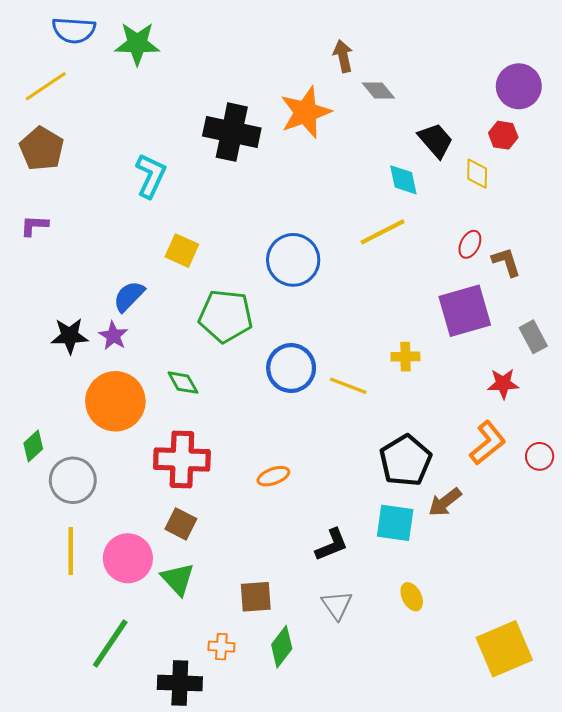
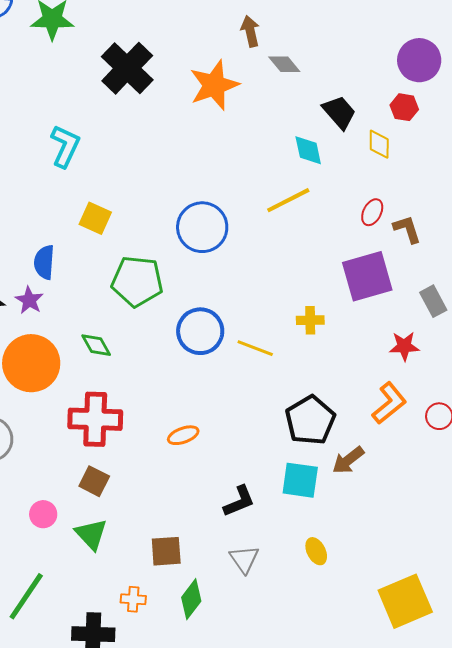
black cross: (232, 132) -> (127, 68), moved, turned 32
blue semicircle: (129, 296) -> (44, 262), turned -40
pink circle: (128, 558) -> (43, 514), size x0.6

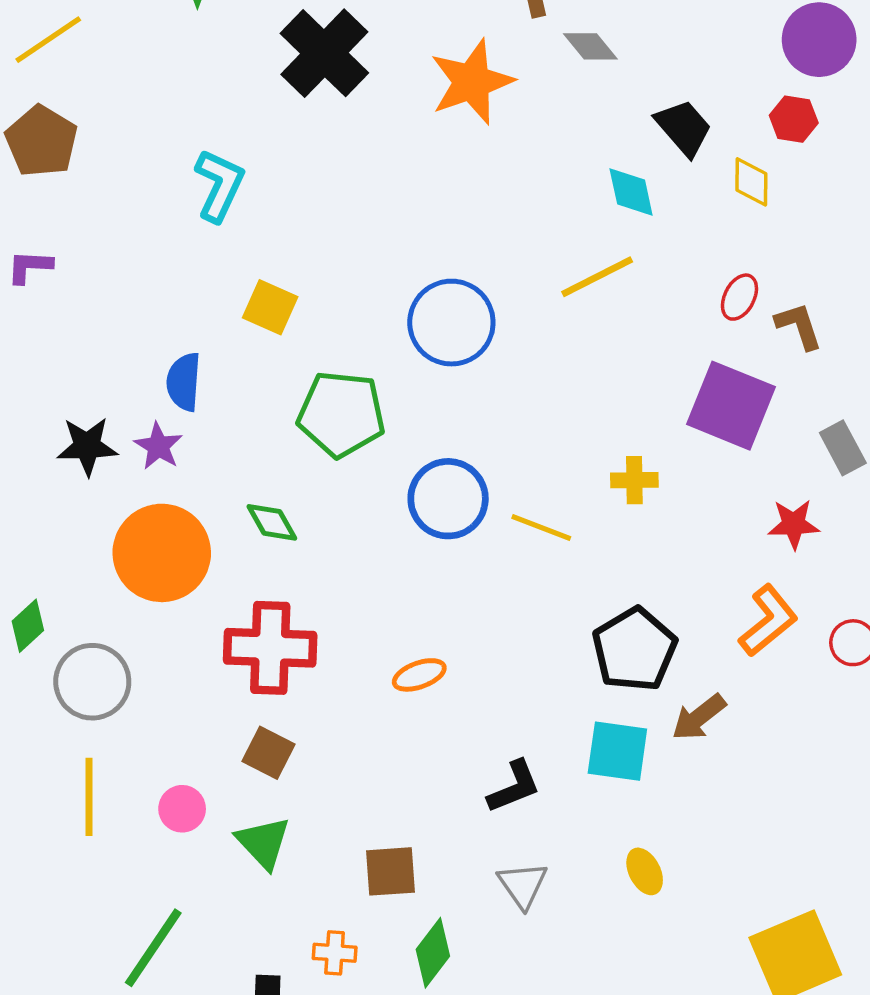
purple square: (367, 276) -> (731, 406), turned 38

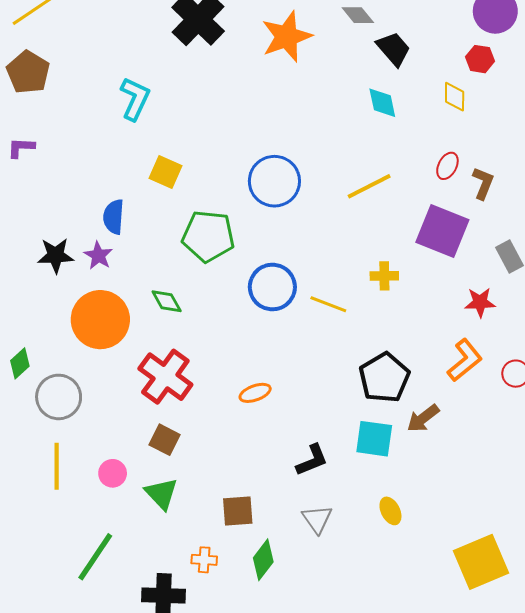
black trapezoid: (684, 128) -> (394, 49), moved
yellow line: (597, 277) -> (369, 186), moved
brown L-shape: (799, 326) -> (483, 183), turned 40
red cross: (270, 648) -> (165, 377), turned 34

